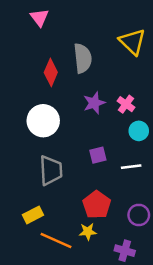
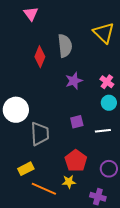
pink cross: (126, 104) -> (107, 82), moved
white circle: (43, 121) -> (16, 110), moved

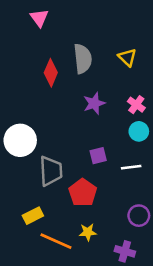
yellow triangle: (104, 33) -> (127, 57), moved, size x0.7
red pentagon: (76, 161) -> (83, 193), moved

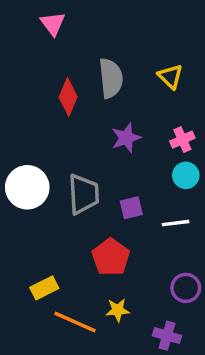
pink cross: (136, 105) -> (182, 140), turned 30
gray trapezoid: (51, 171) -> (84, 194), moved

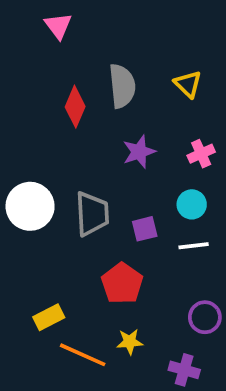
cyan circle: (186, 175) -> (192, 204), moved

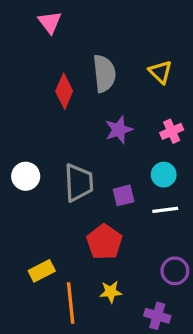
white circle: (30, 206) -> (26, 176), size x0.7
orange line: (83, 355) -> (71, 303), turned 60

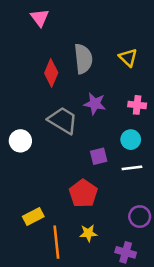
purple star: (119, 130) -> (95, 104), turned 30
pink cross: (172, 131) -> (137, 105), turned 30
gray trapezoid: (79, 183) -> (63, 120), moved, turned -56

